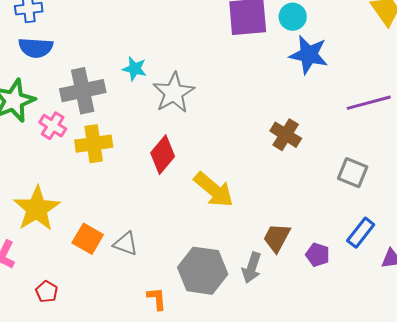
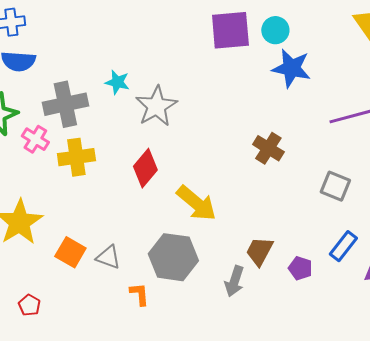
gray hexagon: (203, 271) -> (173, 257), moved
orange L-shape: (157, 299) -> (139, 294), moved

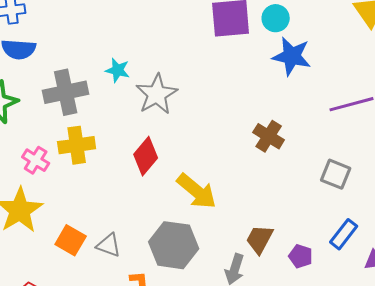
pink cross: (35, 139) -> (36, 160), moved

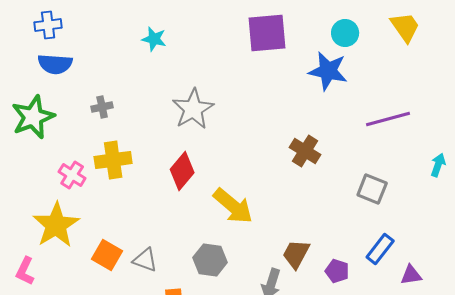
cyan circle: (276, 18) -> (345, 33), moved
cyan star: (118, 70) -> (154, 39), moved
gray cross: (66, 92) -> (102, 107), size x0.5
gray hexagon: (174, 245) -> (210, 260), size x0.7

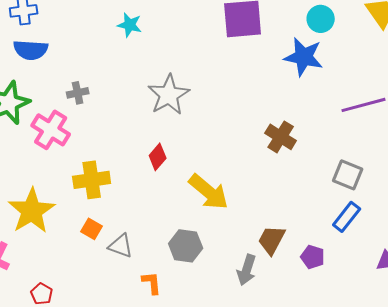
yellow cross: (113, 160) -> (92, 180), moved
red diamond: (182, 171) -> (158, 157), size x0.7
pink cross: (72, 175) -> (51, 130), moved, size x1.4
blue rectangle: (380, 249) -> (347, 217), moved
orange square: (107, 255) -> (92, 229), moved, size x0.7

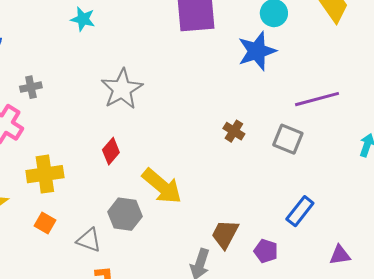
blue star: (304, 57) -> (257, 51), turned -30
brown cross: (281, 137) -> (234, 131), size x0.7
gray square: (348, 175) -> (288, 139), moved
gray triangle: (121, 246) -> (89, 240), moved
gray hexagon: (186, 246) -> (125, 214), moved

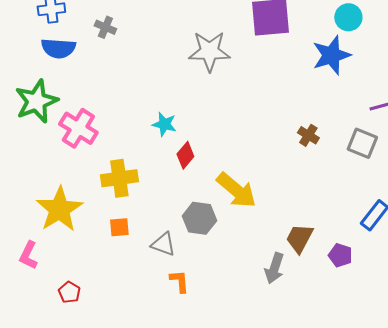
cyan star: (83, 19) -> (164, 124), moved
gray cross: (31, 87) -> (105, 27), moved, turned 35
gray star: (122, 89) -> (209, 51), moved, turned 30
orange square: (45, 223) -> (119, 227), turned -35

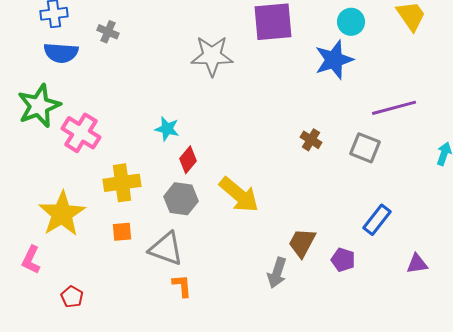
gray hexagon: (199, 218) -> (181, 199), moved
gray triangle: (163, 244) -> (166, 249), size x1.4

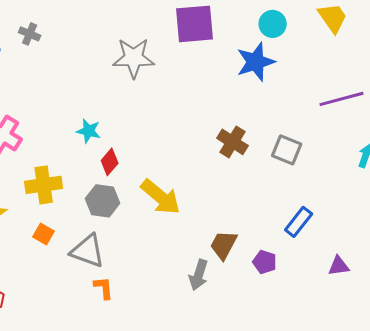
purple line: (394, 108) -> (342, 99), moved
brown cross: (311, 140) -> (233, 142), size x1.4
orange square: (122, 232) -> (44, 234), turned 35

